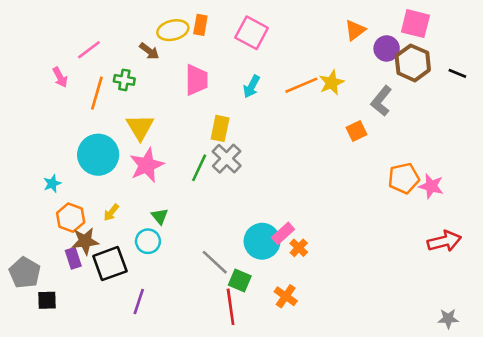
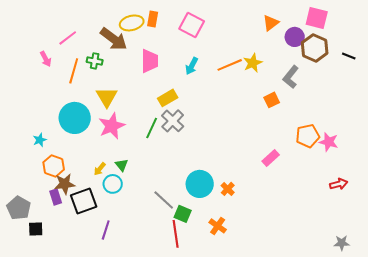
brown arrow: (149, 51) -> (114, 39), size x1.8
yellow rectangle: (220, 128) -> (168, 98), turned 48
yellow arrow: (111, 212) -> (100, 169), moved
pink rectangle: (283, 233) -> (271, 158), moved
red arrow: (444, 241) -> (339, 184), size x0.7

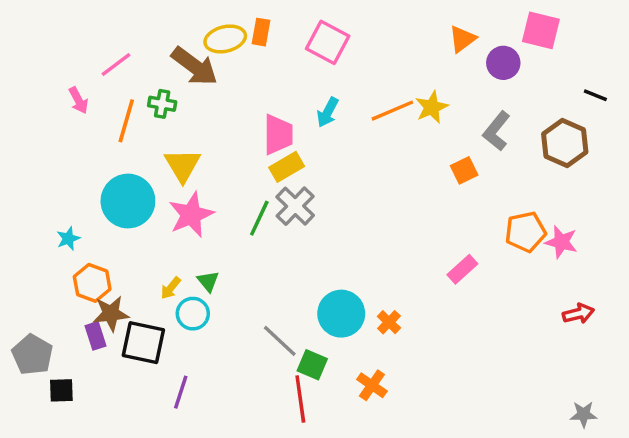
brown hexagon: (315, 48) -> (565, 143), moved
pink trapezoid: (150, 61) -> (278, 134), moved
black square: (84, 201) -> (143, 343), turned 32

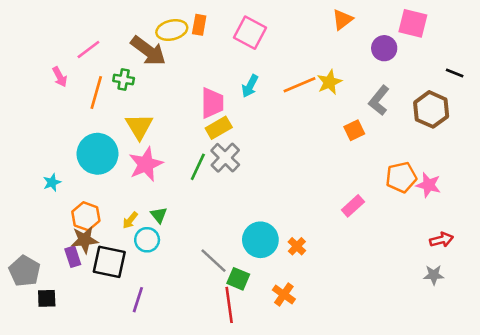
orange triangle: (462, 39) -> (343, 20), moved
orange hexagon: (92, 283) -> (86, 216), moved
gray star: (583, 414) -> (434, 275), moved

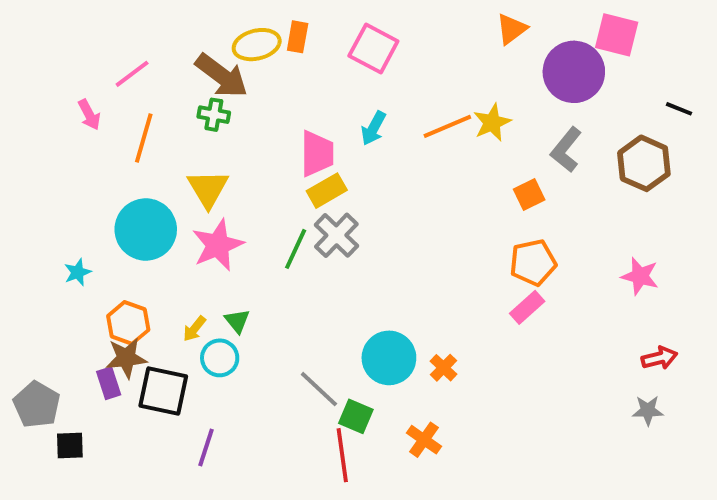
purple circle: (384, 48) -> (574, 72), size x1.6
green cross: (124, 79) -> (214, 115), moved
orange pentagon: (401, 177) -> (533, 263), moved

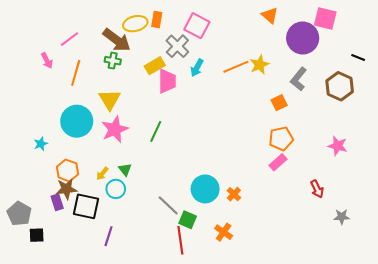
orange triangle: (512, 29) -> (270, 15), turned -42
yellow rectangle: (327, 191) -> (155, 66), moved
gray cross: (336, 235) -> (177, 46), moved
red arrow: (659, 358) -> (317, 189), moved, turned 78

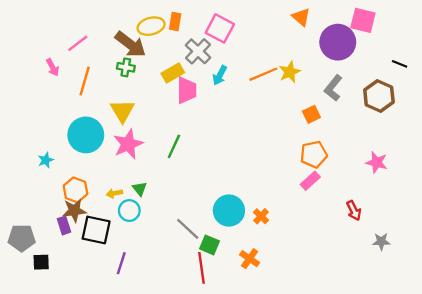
yellow arrow: (102, 174) -> (114, 193), turned 40
gray pentagon: (19, 214) -> (22, 238), turned -30

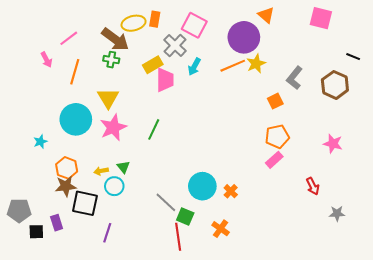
purple circle: (338, 42) -> (244, 37), moved
purple rectangle: (64, 225) -> (57, 223), moved

